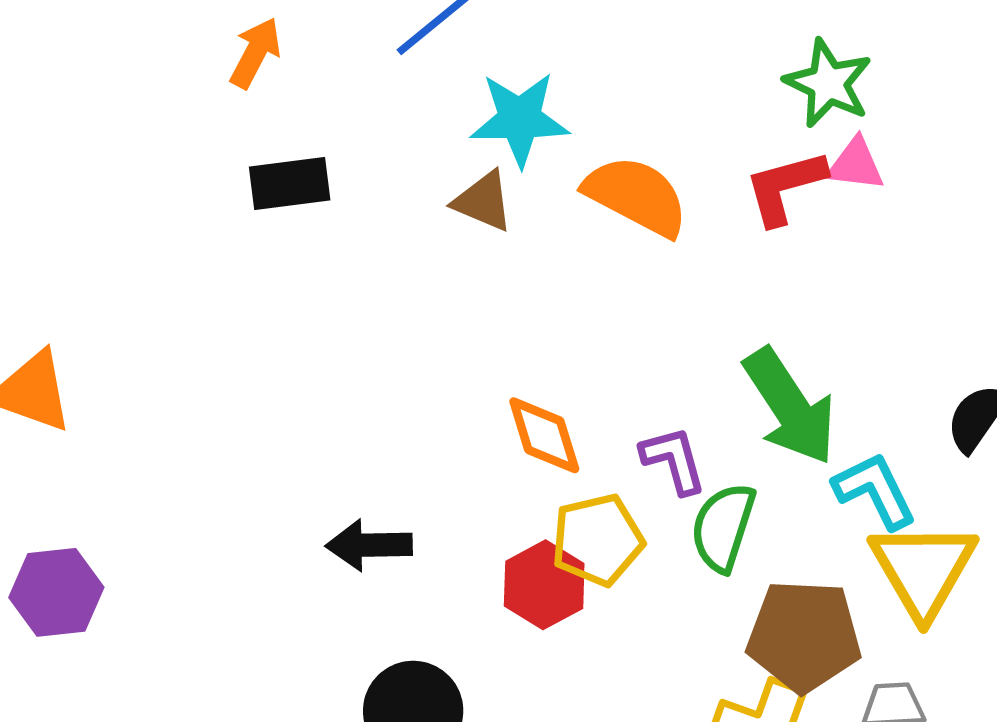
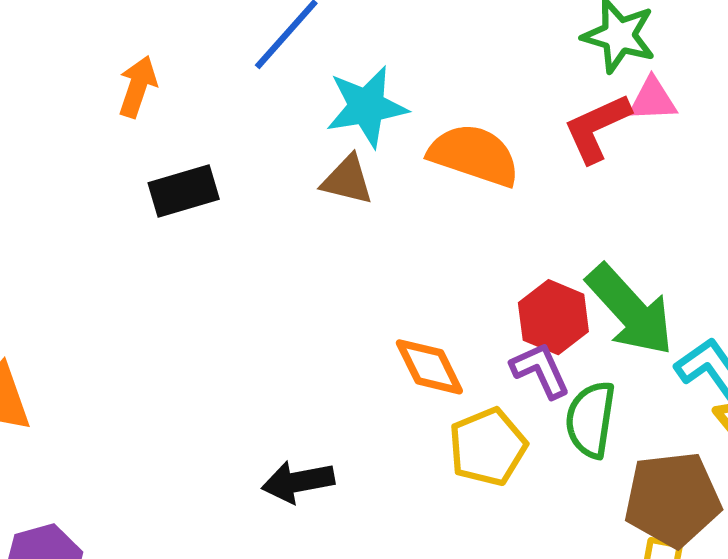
red hexagon: (544, 585) -> (553, 317), moved

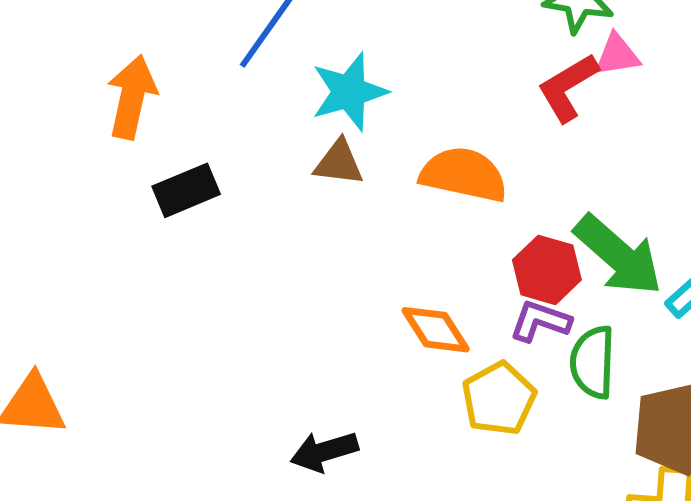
orange arrow: (138, 87) -> (132, 97), size x1.4
orange semicircle: (474, 155) -> (464, 175), moved
purple L-shape: (540, 370) -> (540, 321), turned -40

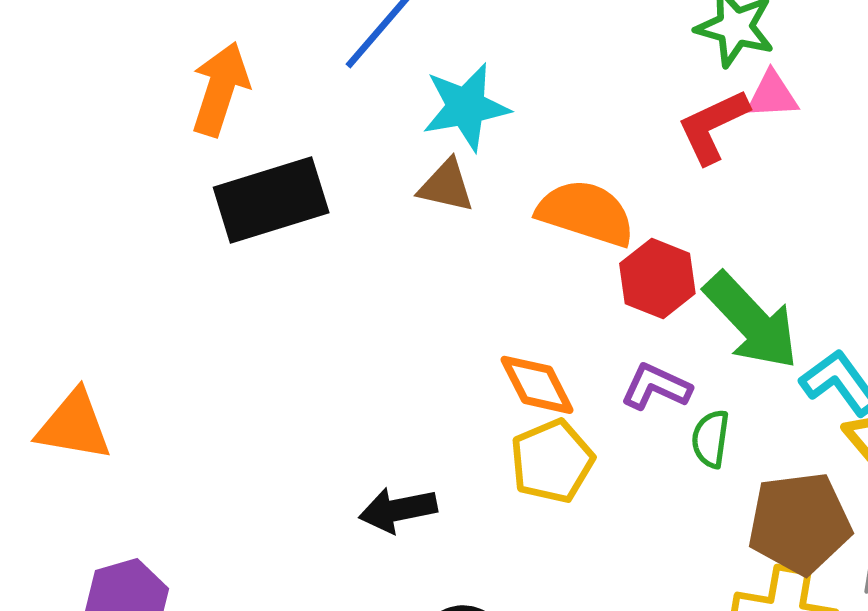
black rectangle: (186, 190) -> (271, 200), size x1.5
red hexagon: (547, 270) -> (657, 278), moved
green semicircle: (593, 362) -> (711, 439), size x0.7
yellow pentagon: (499, 399) -> (552, 461), moved

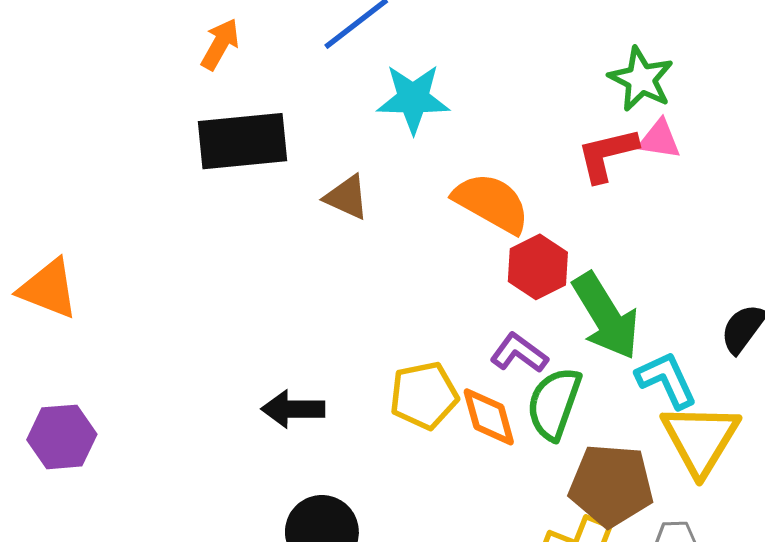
orange arrow: (220, 89) -> (220, 44), size x0.7
brown triangle: (446, 186) -> (347, 197), moved
orange diamond: (537, 385) -> (489, 417), moved
green semicircle: (711, 439) -> (554, 404), size x1.6

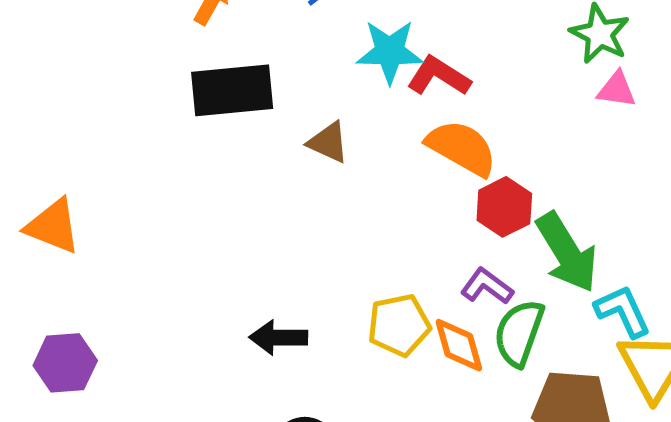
red L-shape: (607, 154) -> (439, 76), moved, turned 46

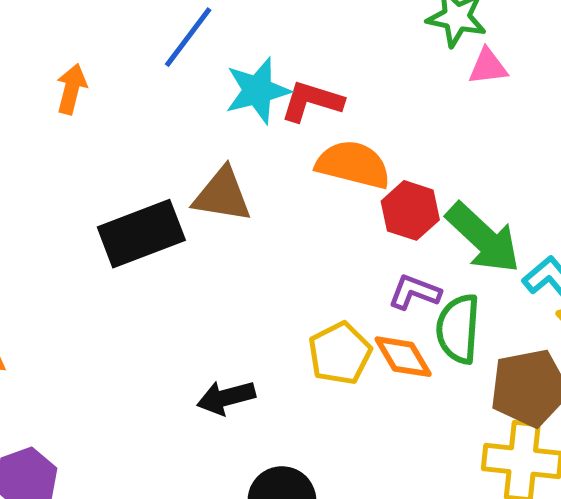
black rectangle: (232, 90) -> (141, 234), moved
brown triangle: (328, 142) -> (222, 195), size x1.4

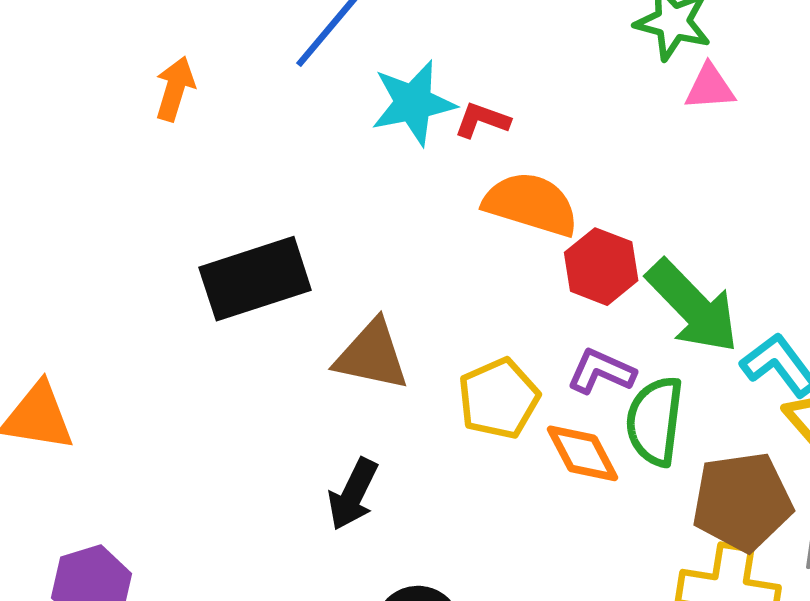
red L-shape: (312, 101) -> (482, 120), size x0.7
brown triangle: (222, 195) -> (372, 355), moved
yellow pentagon: (340, 353) -> (499, 399), moved
black arrow: (226, 398) -> (353, 494), turned -52

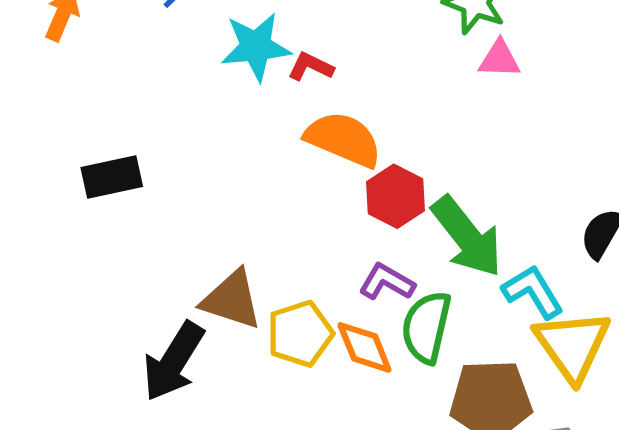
black rectangle: (255, 279) -> (112, 177), size x0.7
brown triangle: (372, 355) -> (232, 300), moved
yellow pentagon: (499, 399) -> (300, 334), moved
black arrow: (353, 494) -> (173, 361), size x1.4

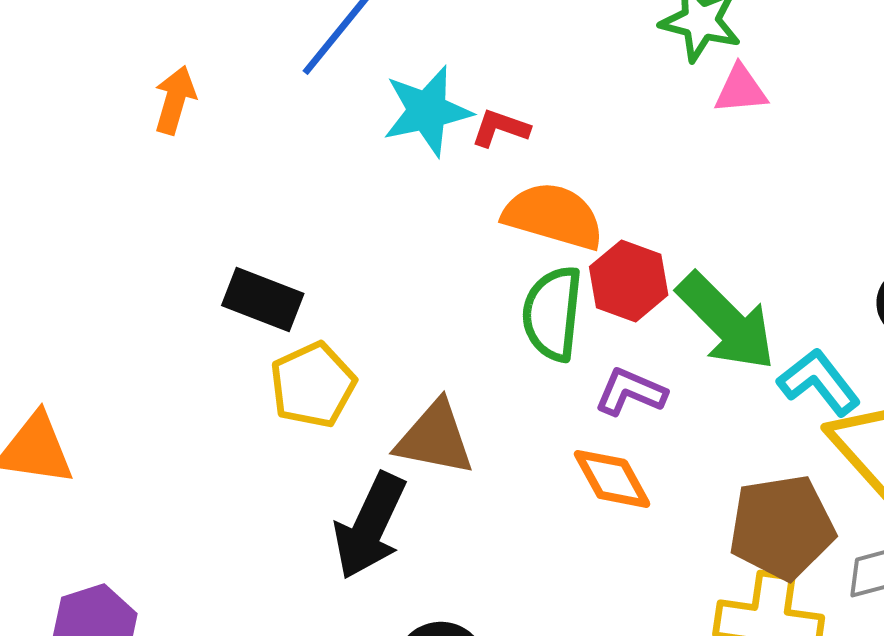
black rectangle: (112, 177) -> (263, 300), turned 40
green semicircle: (426, 327) -> (552, 314), moved
yellow pentagon: (300, 334) -> (313, 385), moved

